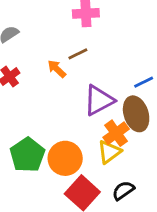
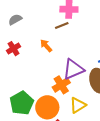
brown line: (78, 54) -> (62, 26), moved
orange cross: (116, 133) -> (61, 85), moved

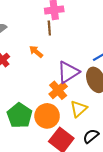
brown line: (62, 26) -> (49, 28), turned -64

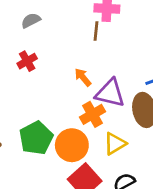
orange arrow: (36, 52) -> (83, 77), moved
purple triangle: (68, 72) -> (110, 93), turned 35

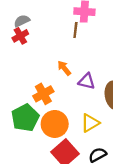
red cross: (27, 61) -> (20, 36), moved
purple triangle: (110, 93) -> (87, 81), size x0.7
orange cross: (92, 114) -> (43, 94), moved

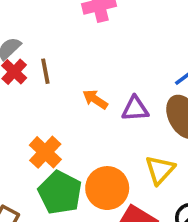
brown line: (75, 30) -> (45, 71), moved
orange cross: (43, 94) -> (45, 152), moved

